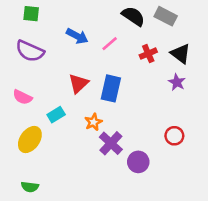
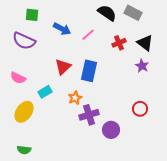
green square: (31, 14) -> (32, 15), moved
purple cross: (111, 143) -> (89, 115), turned 30

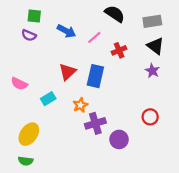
gray rectangle: (133, 13) -> (152, 21), moved, turned -36
purple semicircle: (24, 41) -> (29, 35), moved, size x0.6
red cross: (119, 43) -> (119, 50), moved
yellow ellipse: (24, 112) -> (29, 134), moved

